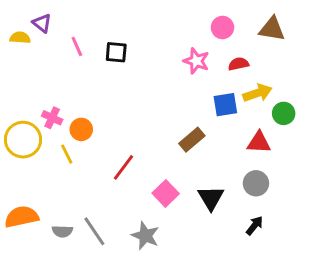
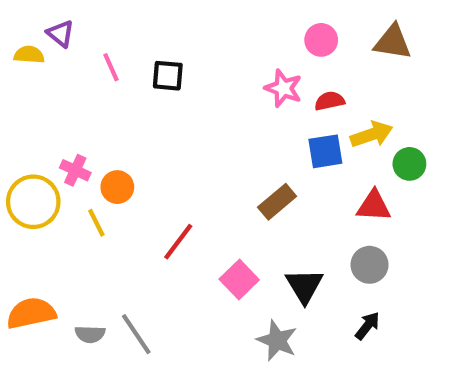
red semicircle: (238, 64) -> (330, 101), moved
gray star: (145, 236) -> (277, 340), moved

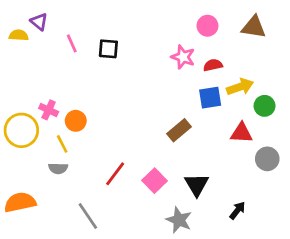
red line: (178, 242) -> (115, 174), moved
gray circle: (370, 265) -> (267, 159), moved
gray semicircle: (90, 334) -> (58, 168), moved

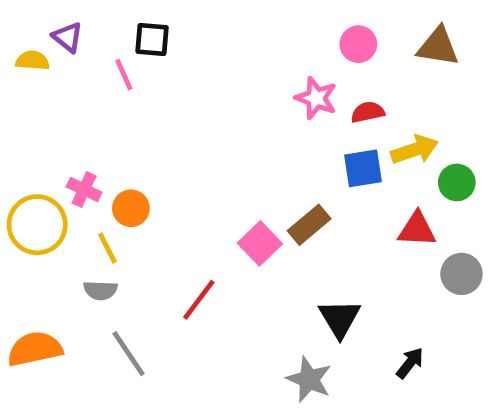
black square: (108, 49) -> (152, 39), moved
pink square: (155, 181) -> (260, 243), moved
gray line: (88, 216) -> (129, 354), moved

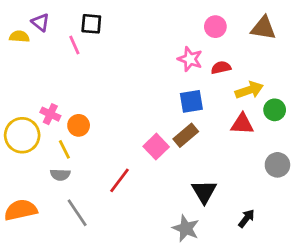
blue square: (363, 168) -> (191, 101), moved
red triangle: (417, 229) -> (242, 124), moved

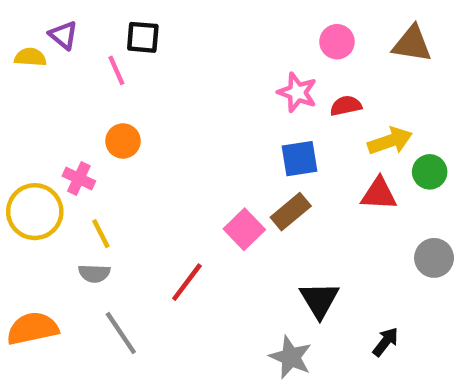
orange circle: (79, 125) -> (123, 141), moved

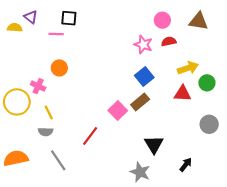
pink line: (116, 70) -> (56, 34), turned -64
red semicircle: (346, 106) -> (169, 41), moved
blue square: (299, 159) -> (144, 76), turned -30

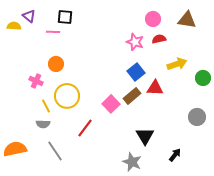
green circle: (207, 83) -> (203, 78), moved
red triangle: (183, 93) -> (155, 88), moved
yellow circle: (17, 102) -> (67, 96), moved

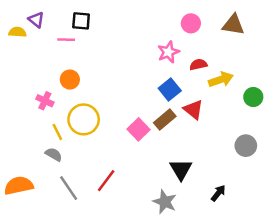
red semicircle: (159, 39) -> (198, 65), moved
pink star: (135, 42) -> (168, 52), turned 30
red triangle: (155, 88) -> (193, 109), turned 36
gray semicircle: (43, 124) -> (54, 154), turned -152
red line: (85, 128) -> (106, 181), moved

